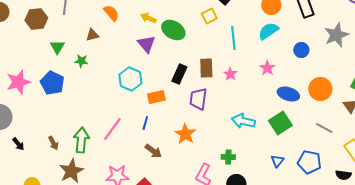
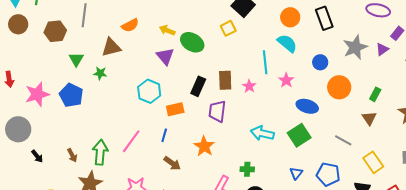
orange semicircle: (111, 13) -> (130, 25), turned 102
cyan semicircle: (268, 31) -> (287, 43), turned 75
brown triangle: (92, 35) -> (111, 47), size x1.5
cyan line: (233, 38) -> (265, 62), moved
orange circle: (320, 89) -> (339, 87), moved

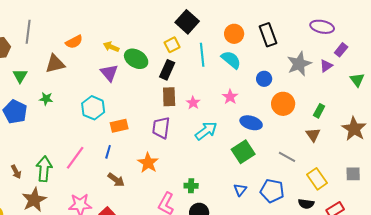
cyan line: (265, 62) -> (202, 55), moved
green star: (100, 73) -> (46, 99), moved
black rectangle: (198, 86) -> (167, 70), moved
cyan arrow: (262, 133) -> (206, 131), moved, turned 130

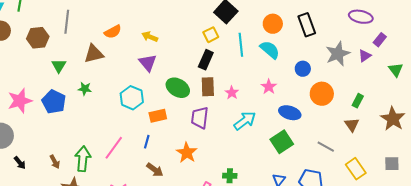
green ellipse: (136, 59) -> (178, 88), moved

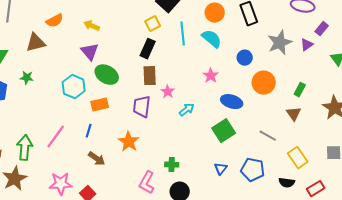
green ellipse: (178, 88) -> (107, 75), moved
pink star: (232, 93) -> (168, 92), moved
cyan arrow: (245, 121) -> (187, 110), size x0.7

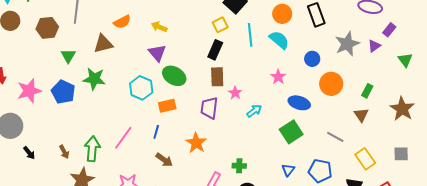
green star: (27, 78) -> (94, 79), size x1.6

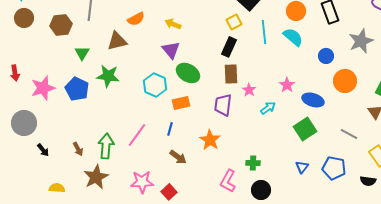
pink star: (278, 77) -> (287, 85), moved

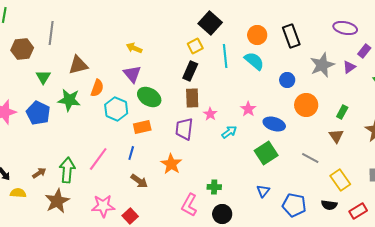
orange semicircle: (136, 19) -> (97, 88), moved, turned -42
brown arrow: (78, 149) -> (39, 173), turned -96
blue pentagon: (334, 168) -> (294, 205), moved
yellow semicircle: (57, 188) -> (18, 193), moved

